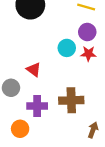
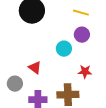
red star: (88, 54) -> (85, 72), moved

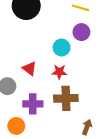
red star: (85, 72) -> (59, 72), moved

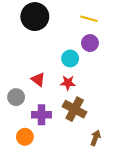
brown cross: (66, 98) -> (75, 109), turned 30

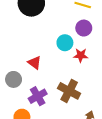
red star: (68, 83) -> (81, 55), moved
purple cross: (41, 115) -> (38, 96), turned -30

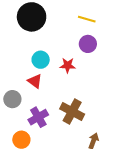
cyan circle: (65, 43) -> (41, 60), moved
red star: (81, 55) -> (68, 65), moved

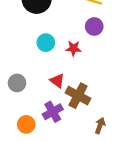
red triangle: (35, 81) -> (57, 81), moved
purple cross: (38, 117) -> (53, 112), moved

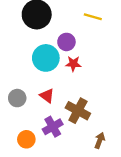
purple circle: (94, 26) -> (66, 42), moved
cyan circle: (46, 43) -> (46, 58), size x1.5
red triangle: (57, 81) -> (47, 96), moved

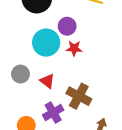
gray circle: (17, 98) -> (20, 74), moved

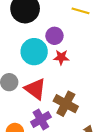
red triangle: (47, 81) -> (35, 89), size x1.5

